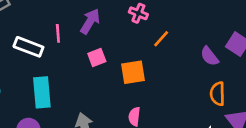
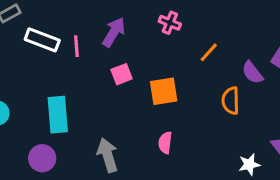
orange line: (161, 39) -> (209, 52), moved
white rectangle: (28, 47) -> (42, 40), moved
orange semicircle: (218, 94) -> (231, 101), moved

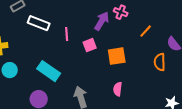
purple arrow: (114, 32) -> (102, 21), moved
pink line: (76, 46) -> (67, 34), moved
cyan rectangle: (58, 115) -> (49, 71), turned -50

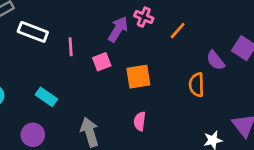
orange line: (146, 31) -> (178, 31), moved
cyan rectangle: (49, 71) -> (46, 97), size x0.7

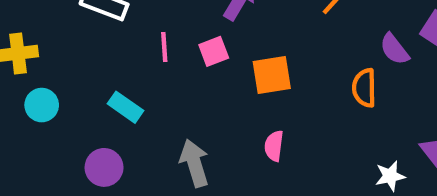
pink line: (71, 47) -> (164, 47), moved

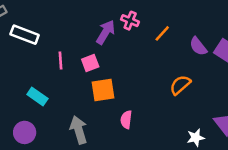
purple semicircle: (394, 49) -> (198, 46), moved
orange square: (272, 75) -> (103, 90), moved
orange semicircle: (364, 88) -> (180, 85), turned 50

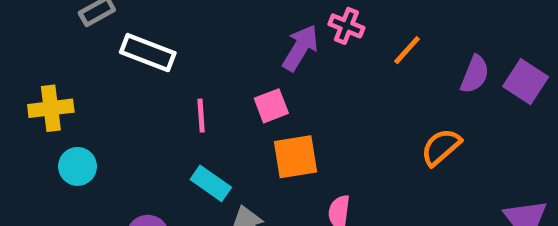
purple semicircle: (198, 46) -> (475, 74), turned -120
pink line: (61, 60) -> (201, 116), moved
cyan rectangle: (37, 96) -> (211, 183), moved

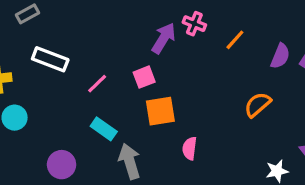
white rectangle: (148, 53) -> (50, 59), moved
pink line: (201, 116) -> (97, 84), turned 50

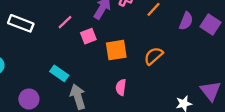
pink line: (97, 84) -> (65, 22), moved
orange semicircle: (258, 105) -> (153, 56), moved
orange square: (160, 111) -> (116, 50), moved

